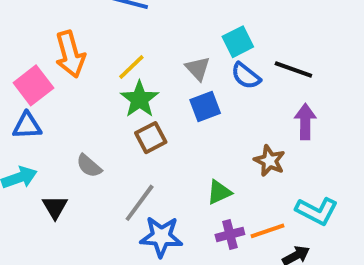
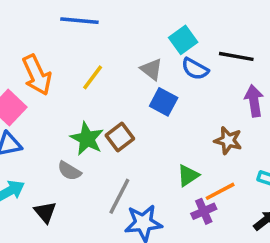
green star: (139, 99) -> (87, 139), moved
blue square: (205, 107) -> (164, 102), turned -32
orange line: (268, 231) -> (220, 191), moved

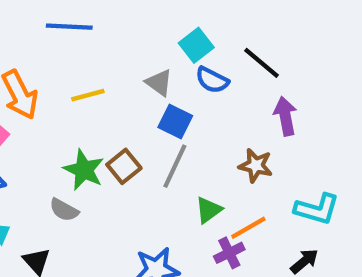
black line: (236, 56) -> (262, 63), turned 32
yellow line: (93, 77) -> (88, 95), turned 40
gray line: (119, 196) -> (175, 166), moved

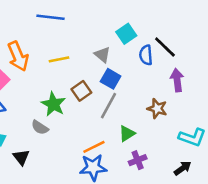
blue semicircle: (212, 80) -> (146, 55), moved, turned 54
brown square: (124, 166) -> (81, 91), moved
orange line: (248, 228) -> (94, 147), moved

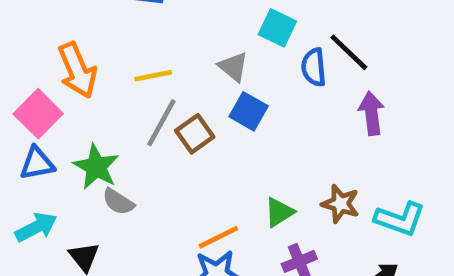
cyan square: (126, 34) -> (277, 28), turned -30
green star: (53, 104) -> (96, 167), moved
gray line: (108, 106) -> (161, 123), moved
brown star: (157, 109) -> (340, 204), moved

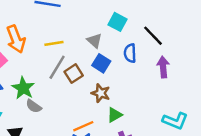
blue semicircle: (314, 67) -> (130, 53), moved
brown star: (340, 204) -> (101, 93), moved

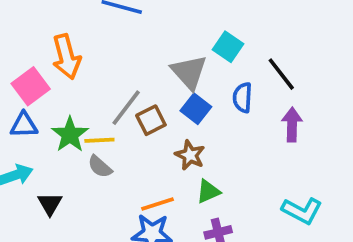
gray triangle: (94, 41) -> (189, 72), size x1.5
yellow line: (54, 43) -> (99, 140), moved
gray semicircle: (34, 106) -> (100, 167), moved

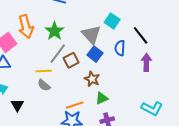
green star: (70, 135) -> (54, 31), moved

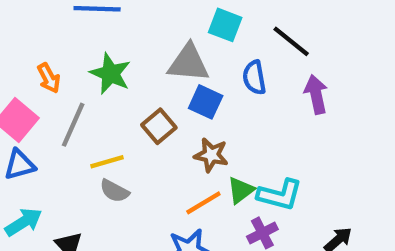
orange arrow: (26, 27) -> (49, 78), size x0.6
gray triangle: (91, 35) -> (189, 63), turned -30
gray line: (58, 54) -> (73, 125), moved
orange line: (75, 105) -> (203, 203), moved
cyan L-shape: (152, 108) -> (280, 195), moved

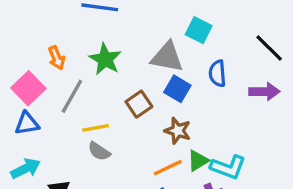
black line: (291, 41) -> (269, 48), moved
purple arrow: (316, 94) -> (264, 92), turned 96

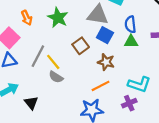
gray line: (72, 96) -> (38, 56), moved
yellow line: (96, 128) -> (53, 62), turned 63
green triangle: (198, 161) -> (131, 42), moved, turned 32

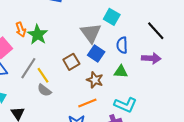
gray triangle: (98, 15) -> (91, 33), turned 40
green star: (58, 18) -> (38, 35), moved
green triangle: (131, 42) -> (121, 72), moved

